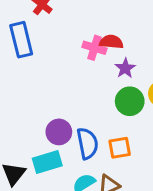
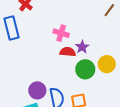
red semicircle: (111, 42) -> (68, 52), moved

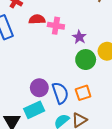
red semicircle: (68, 52) -> (37, 19), moved

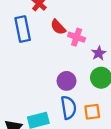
red semicircle: (37, 19) -> (58, 27), turned -140
purple circle: (39, 88) -> (66, 81), moved

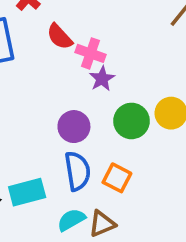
purple star: (99, 53) -> (102, 79), moved
orange square: (92, 112) -> (117, 178), turned 35

